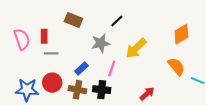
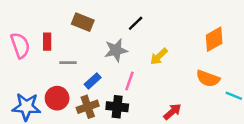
yellow arrow: (136, 48) -> (159, 56), size x0.7
gray line: (51, 53) -> (68, 63), moved
orange semicircle: (176, 66) -> (208, 79), turned 150
brown cross: (77, 90) -> (88, 107), turned -30

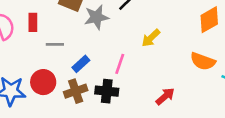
gray star: (116, 50) -> (96, 17), moved

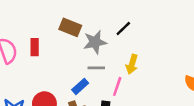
yellow arrow: (151, 38) -> (132, 64), moved, turned -30
gray line: (55, 44) -> (96, 68), moved

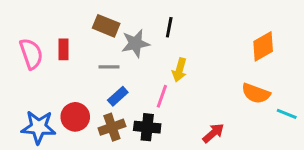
black line: (123, 29) -> (169, 27), turned -35
gray line: (96, 68) -> (109, 67), moved

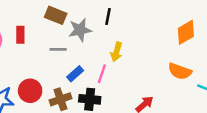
blue rectangle: (118, 96) -> (75, 74), moved

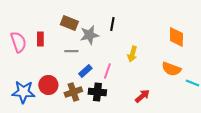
orange diamond: (186, 32) -> (176, 37), turned -60
yellow arrow: (116, 52) -> (132, 54), moved

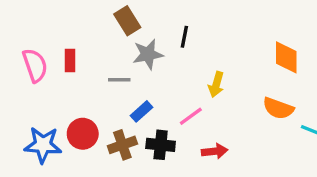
brown rectangle: (69, 23) -> (127, 21), moved, turned 36
pink line: (107, 71) -> (191, 116), moved, turned 35
red arrow: (142, 96) -> (215, 151), moved, turned 35

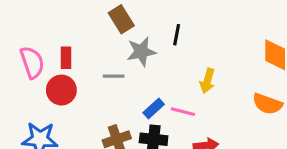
blue rectangle: (142, 111) -> (154, 108), moved
pink line: (191, 116) -> (183, 112), turned 50
red circle: (83, 134) -> (61, 90), moved

